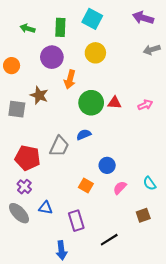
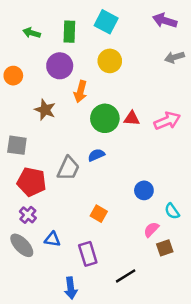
pink arrow: (145, 105) -> (167, 121), size x1.5
gray square: (17, 109) -> (17, 145), moved
blue circle: (107, 165) -> (144, 190), moved
pink semicircle: (120, 188) -> (151, 229), moved

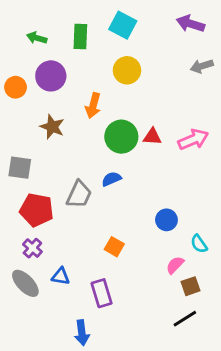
purple circle: (60, 66) -> (51, 76), moved
black line: (126, 276) -> (185, 319), moved

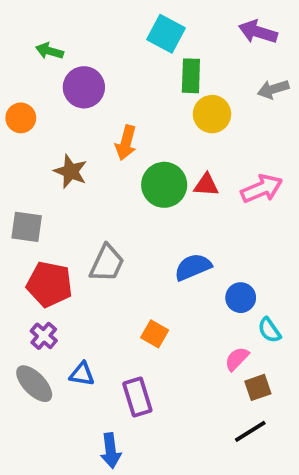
green rectangle: (80, 36) -> (191, 76), moved
yellow circle: (127, 70) -> (212, 114), moved
purple circle: (51, 76) -> (84, 87), moved
blue semicircle: (111, 179) -> (193, 267), moved, size x1.4
blue circle: (166, 220) -> (241, 298), moved

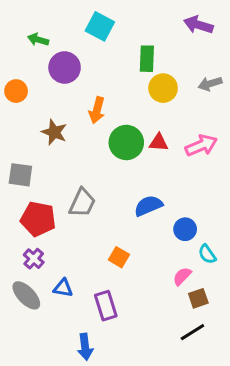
cyan square: (166, 34) -> (100, 26), moved
gray arrow: (273, 89) -> (210, 84), moved

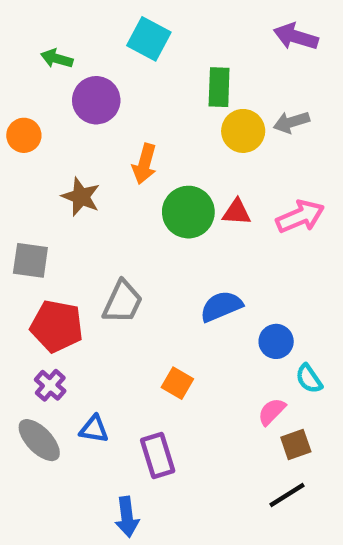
gray arrow: (210, 84) -> (291, 122), moved

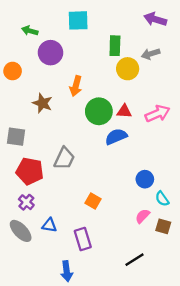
cyan square: (149, 39) -> (78, 20), turned -30
gray arrow: (291, 122) -> (151, 54), moved
blue semicircle: (221, 306) -> (116, 137), moved
brown square: (296, 445) -> (163, 226), moved, turned 35
black line: (287, 495) -> (134, 260), moved

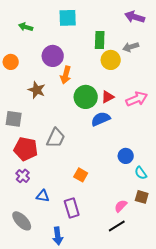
purple circle: (51, 53) -> (53, 56), moved
red triangle: (124, 111) -> (108, 97), turned -32
pink semicircle: (143, 216) -> (121, 206), moved
gray ellipse: (21, 231) -> (22, 221), moved

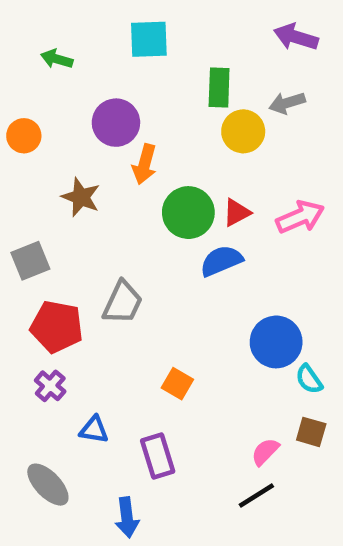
gray square: (14, 119) -> (30, 261), turned -30
blue circle: (126, 156) -> (276, 342), size x1.5

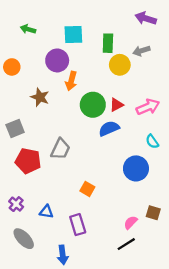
cyan square: (149, 39) -> (73, 35), moved
cyan semicircle: (309, 379) -> (152, 141), moved
purple cross: (50, 386) -> (16, 204), moved

